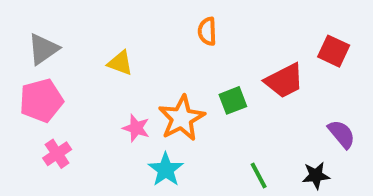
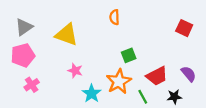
yellow triangle: (120, 63) -> (66, 35), size x1.6
red trapezoid: (284, 81) -> (157, 76), moved
orange star: (182, 118) -> (119, 81), moved

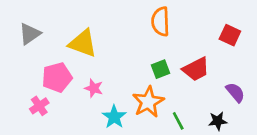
orange semicircle: (114, 17) -> (160, 21), moved, size x1.5
pink pentagon: (23, 55) -> (57, 77), moved
red trapezoid: (157, 76) -> (196, 69), moved

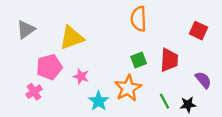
yellow triangle: (83, 43) -> (72, 38), turned -40
red trapezoid: (196, 69) -> (169, 60), turned -60
green line: (178, 121) -> (164, 101), moved

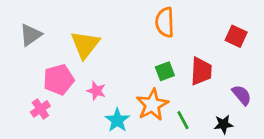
yellow triangle: (72, 38) -> (85, 45), turned -32
green line: (164, 101) -> (183, 120), moved

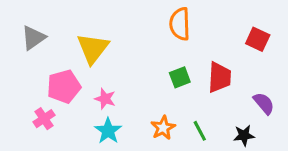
orange star: (152, 105) -> (163, 128), moved, size x0.7
cyan star: (117, 120) -> (108, 131), moved

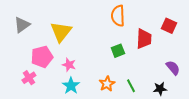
red trapezoid: (220, 77) -> (144, 39), moved

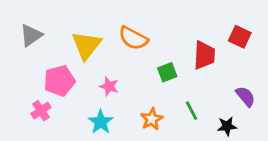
orange semicircle: (118, 16) -> (133, 38), moved, turned -60
pink star: (69, 65) -> (109, 86), moved
green line: (131, 86) -> (191, 111), moved

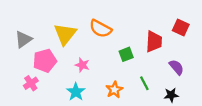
gray triangle: (31, 35) -> (23, 39), moved
purple semicircle: (245, 96) -> (176, 67), moved

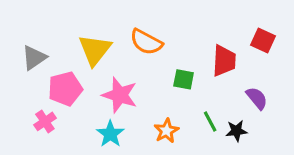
green square: (126, 54) -> (184, 79), turned 32
pink star: (82, 65) -> (120, 95), size x1.6
black star: (171, 95) -> (237, 131), moved

